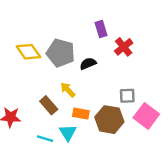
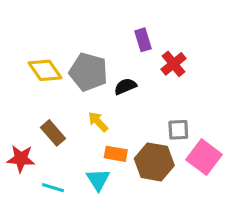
brown rectangle: (49, 105) -> (53, 133), moved
cyan line: (45, 139) -> (53, 188), moved

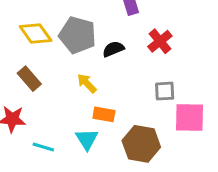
red cross: (174, 64) -> (160, 41), moved
brown rectangle: (53, 133) -> (29, 79), moved
pink square: (204, 157) -> (190, 117), turned -36
brown hexagon: (154, 162) -> (141, 144), moved

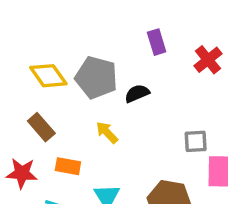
red cross: (160, 41) -> (208, 60), moved
orange rectangle: (104, 114) -> (68, 166), moved

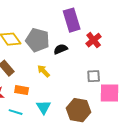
purple rectangle: (157, 42) -> (72, 20), size x1.6
red cross: (208, 60) -> (94, 40), moved

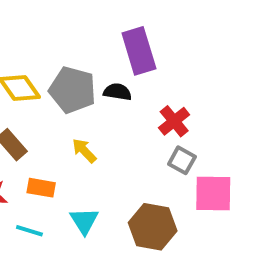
red cross: (94, 40) -> (174, 121), moved
black semicircle: (61, 49) -> (117, 92), moved, turned 32
gray square: (94, 76) -> (182, 160), turned 32

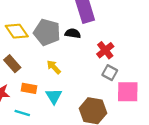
cyan triangle: (84, 221) -> (54, 96), moved

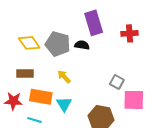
red cross: (105, 50) -> (129, 33), moved, turned 35
brown rectangle: (12, 64) -> (25, 74), turned -49
orange rectangle: (29, 88) -> (41, 97), size x1.5

